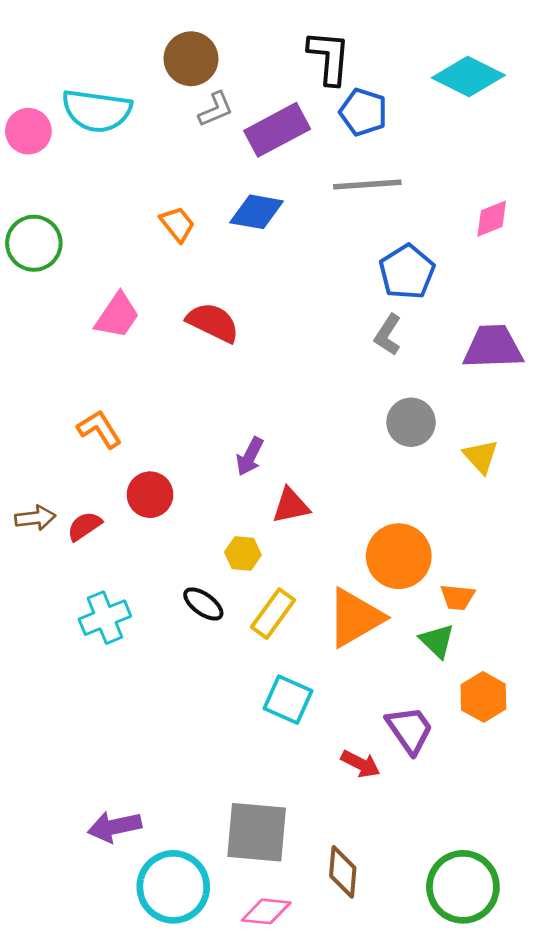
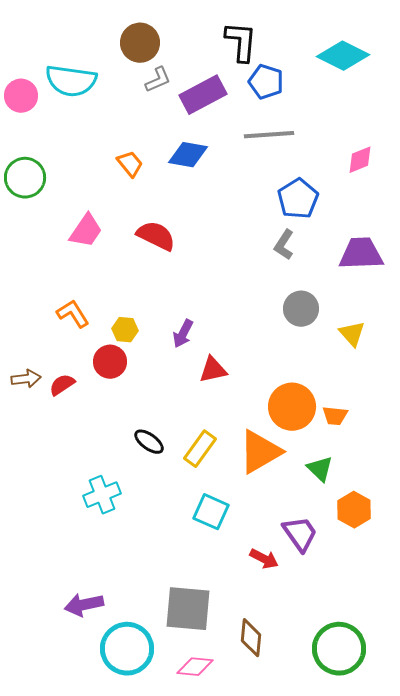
yellow hexagon: (243, 553) -> (125, 330), moved
orange trapezoid: (457, 597) -> (335, 416), moved
cyan cross: (105, 618) -> (102, 495), moved

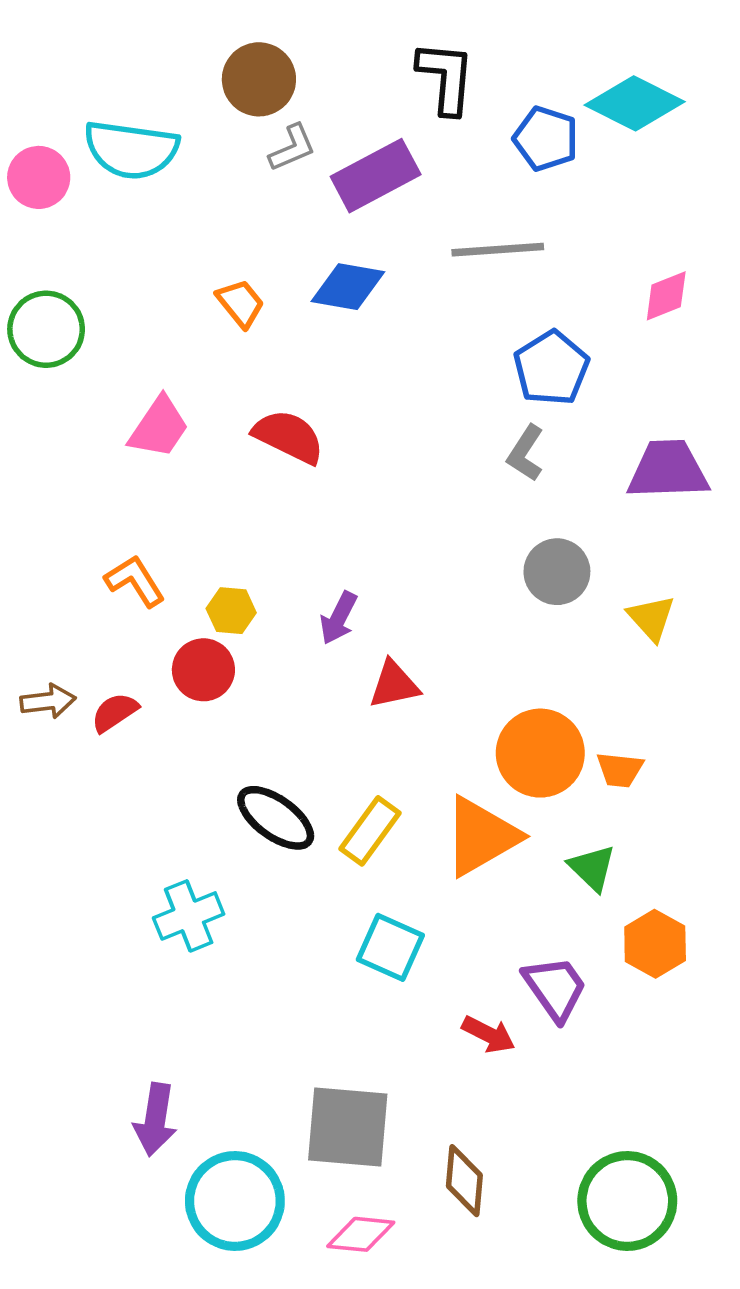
blue pentagon: (266, 82) -> (546, 139), moved
black ellipse: (149, 442) -> (276, 818), size x1.4
purple arrow: (84, 605) -> (155, 1120), turned -69

